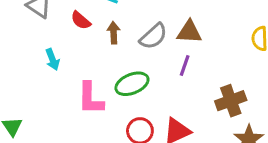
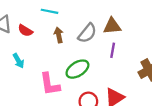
red semicircle: (81, 20) -> (25, 31), moved

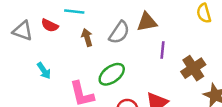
red semicircle: (25, 31) -> (50, 25), moved
purple line: (113, 50) -> (163, 50), moved

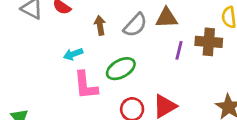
brown cross: (193, 68) -> (209, 42), moved, turned 30
cyan arrow: (44, 71) -> (73, 54), moved, turned 96

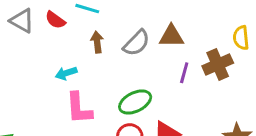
brown cross: (209, 42) -> (218, 64), turned -30
green ellipse: (121, 69) -> (135, 102), moved

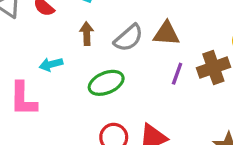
green ellipse: (135, 102) -> (106, 83), moved
pink L-shape: (79, 108) -> (23, 99), moved

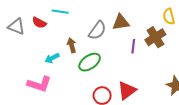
brown arrow: (87, 34) -> (72, 45), moved
pink L-shape: (23, 99) -> (39, 84), turned -60

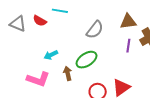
brown triangle: (121, 22) -> (128, 22), moved
brown arrow: (72, 45) -> (68, 73), moved

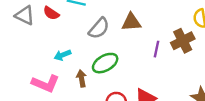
brown triangle: (128, 22) -> (131, 22), moved
gray semicircle: (95, 30) -> (99, 28), moved

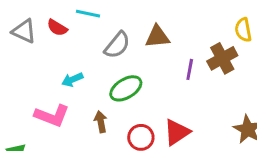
brown arrow: (82, 78) -> (101, 122), moved

